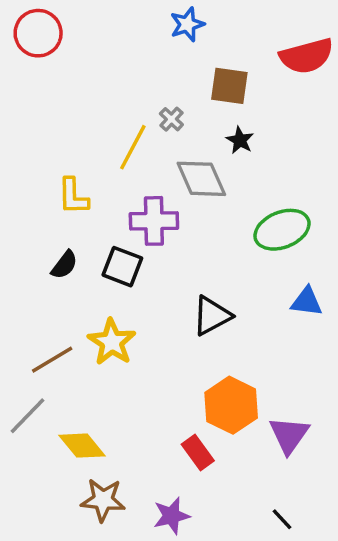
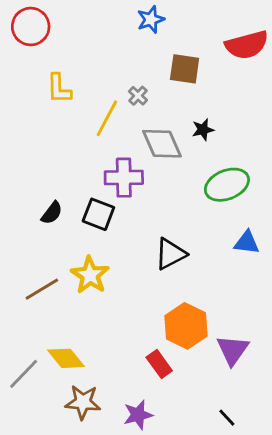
black star: (240, 140) -> (203, 130), moved, turned 30
yellow L-shape: (73, 196) -> (59, 89), moved
gray line: (28, 416) -> (24, 374), moved

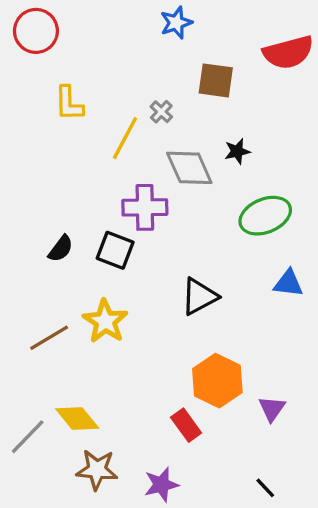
purple triangle: (233, 350) -> (272, 409), size x0.7

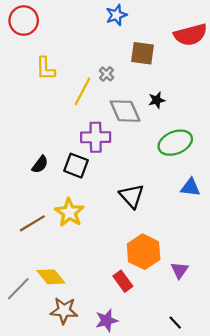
black triangle: (199, 296) -> (132, 196), turned -44

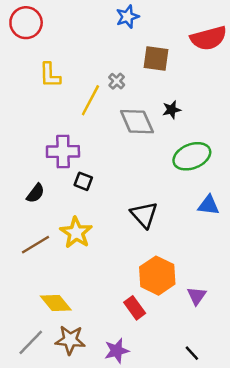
purple cross: (96, 137) -> (63, 151), moved
black semicircle: (40, 164) -> (36, 193), moved
black square: (76, 166) -> (83, 181), size x0.7
gray line: (18, 289) -> (31, 342), moved

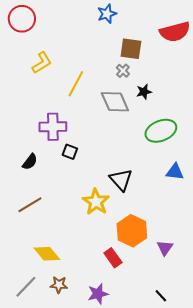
yellow L-shape: (50, 75) -> (42, 63), turned -120
gray cross: (117, 81) -> (123, 71), moved
yellow star: (76, 233) -> (96, 202), moved
brown star: (70, 340) -> (59, 285), size x0.7

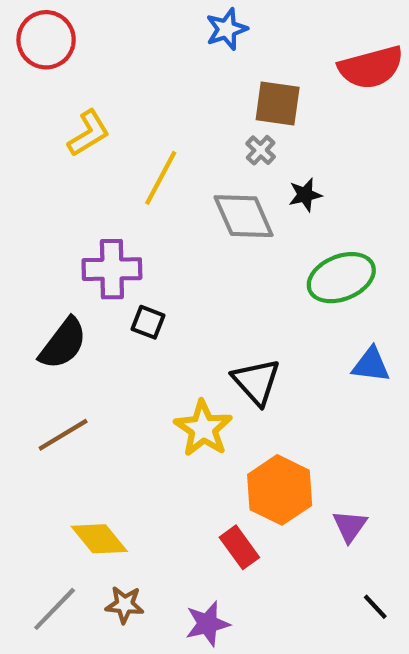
black semicircle: (30, 162) -> (63, 343), size x1.5
black line: (161, 296) -> (375, 607), moved

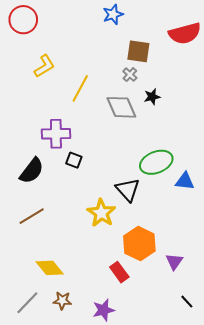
green ellipse: (341, 278) -> (156, 162), moved

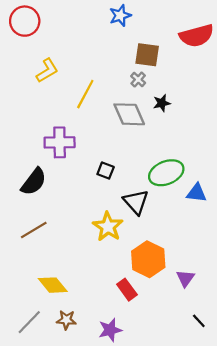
black square: (74, 160) -> (106, 170), moved

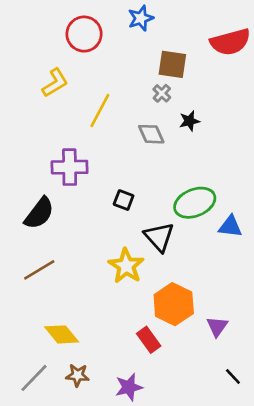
red circle: (25, 21) -> (84, 34), moved
gray diamond: (129, 114) -> (151, 134), size x0.7

